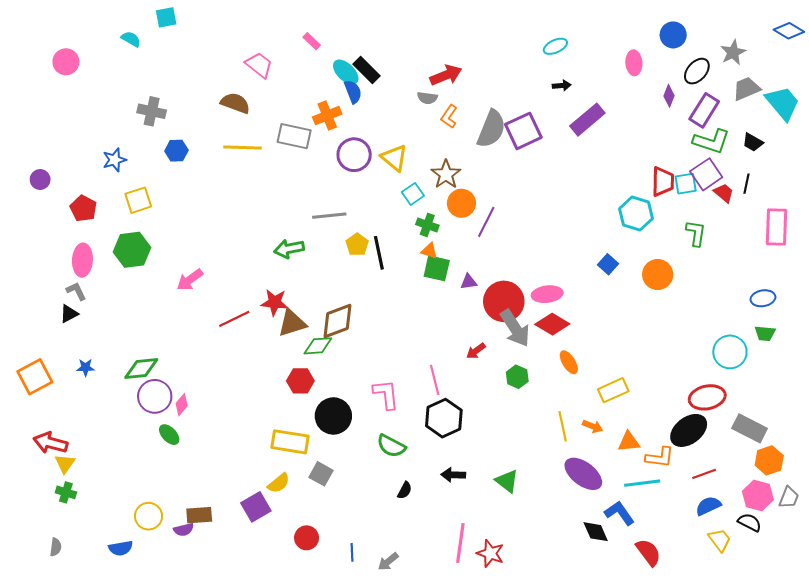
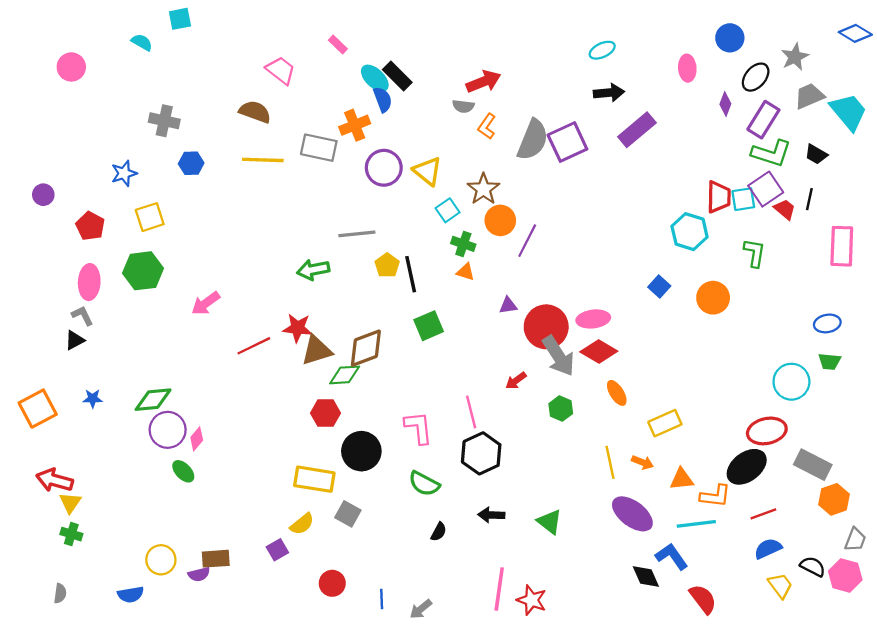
black arrow: (562, 86) -> (609, 93), size x1.5
green square: (437, 268) -> (429, 326), moved, turned -36
pink hexagon: (758, 496) -> (845, 575), moved
purple square: (256, 507) -> (277, 550), size x0.7

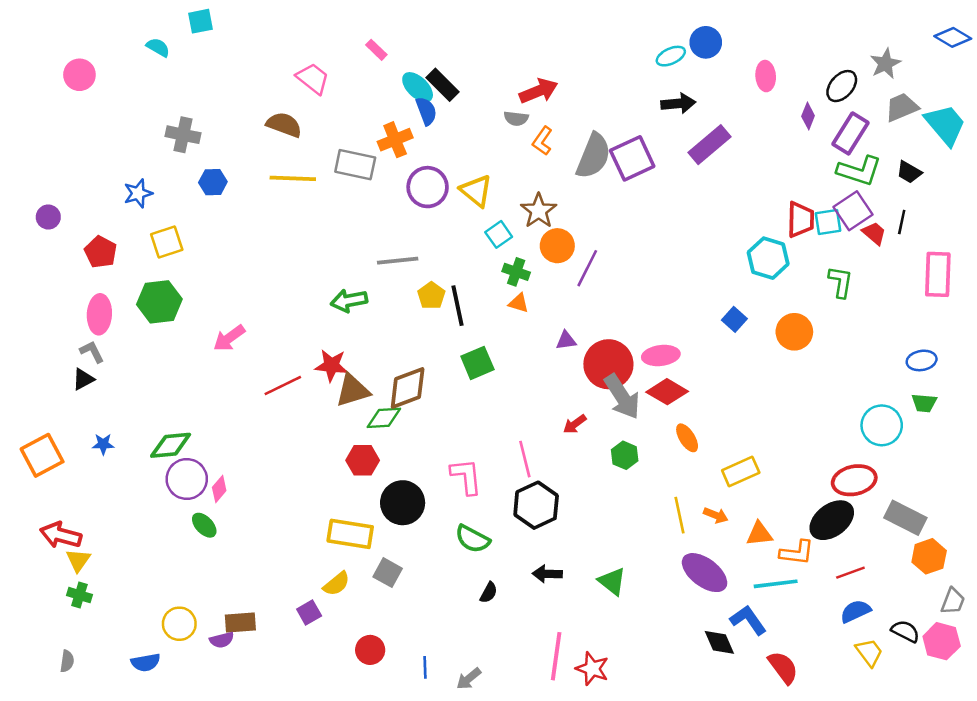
blue circle: (730, 38) -> (706, 42), moved

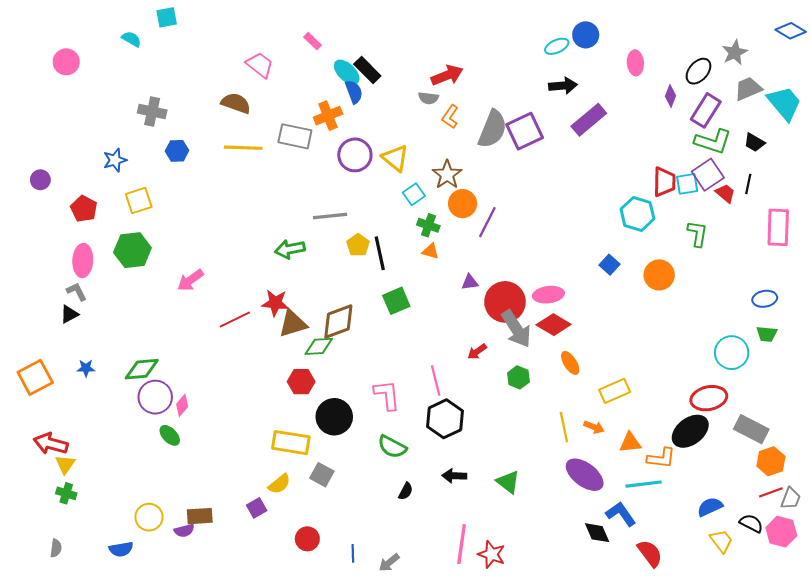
red line: (850, 573) -> (771, 492), moved

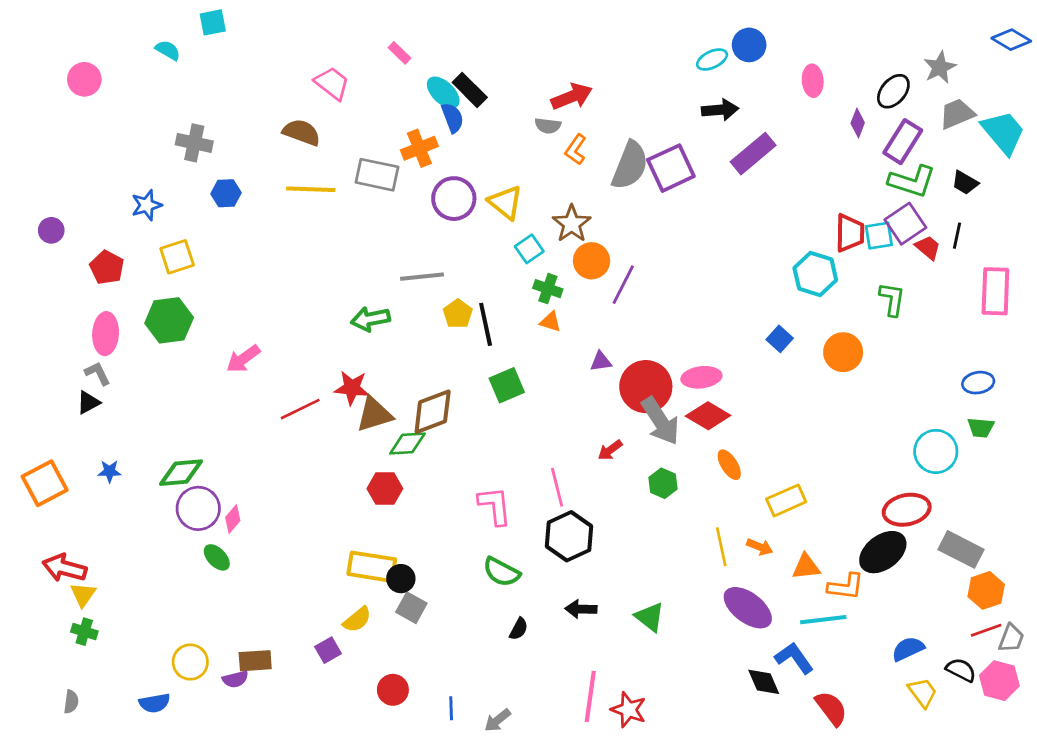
black circle: (334, 417) -> (401, 579), moved, size x0.6

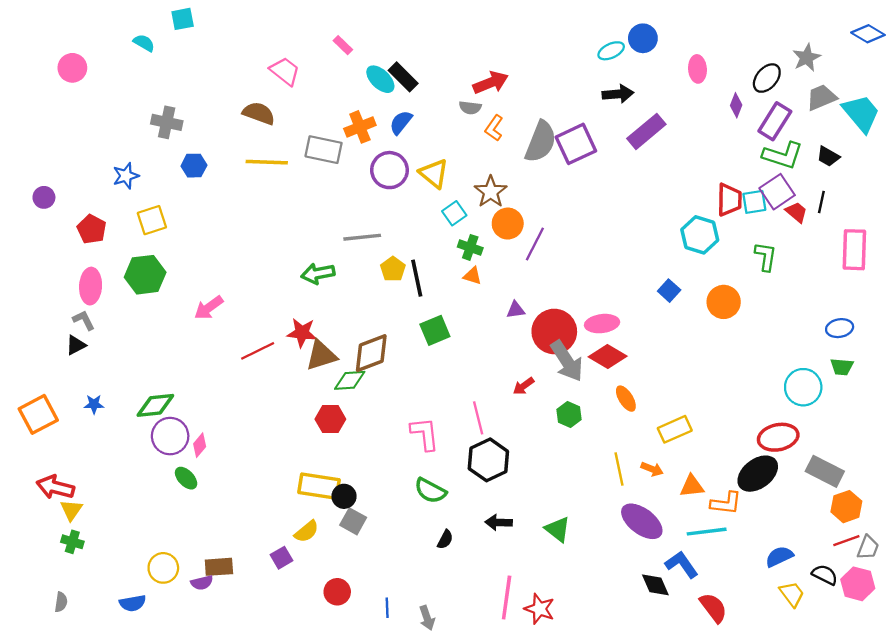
blue semicircle: (452, 118) -> (401, 122), moved, turned -120
gray arrow: (497, 720) -> (427, 618), turned -70

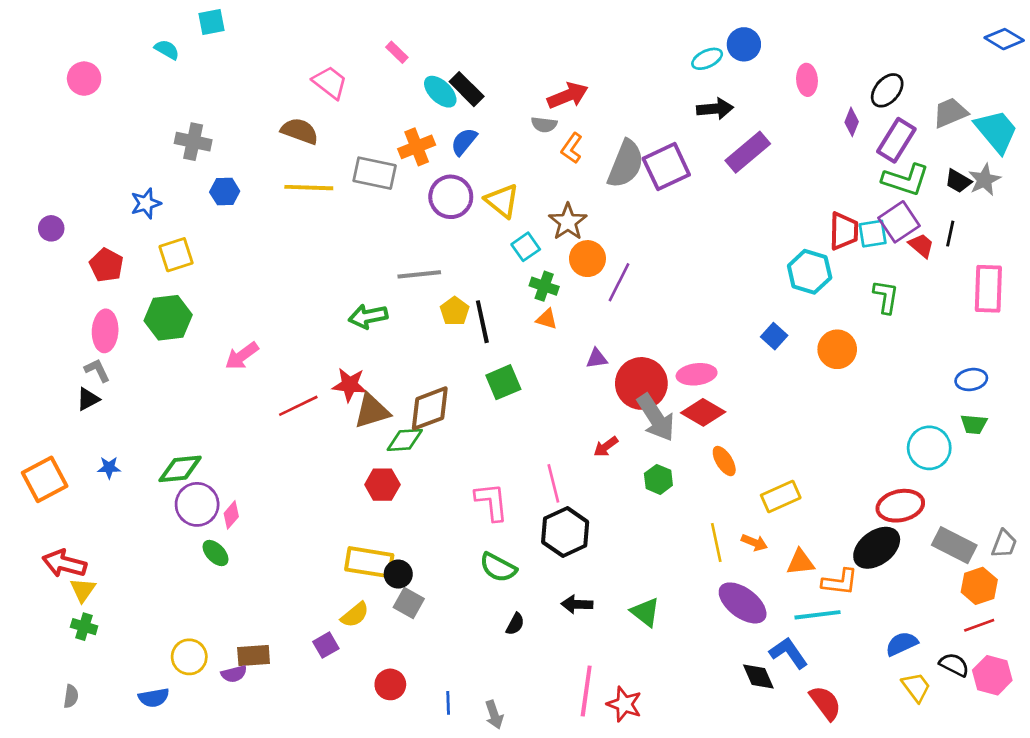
gray star: (807, 58) -> (984, 180), moved
gray trapezoid: (868, 547) -> (1004, 544), moved

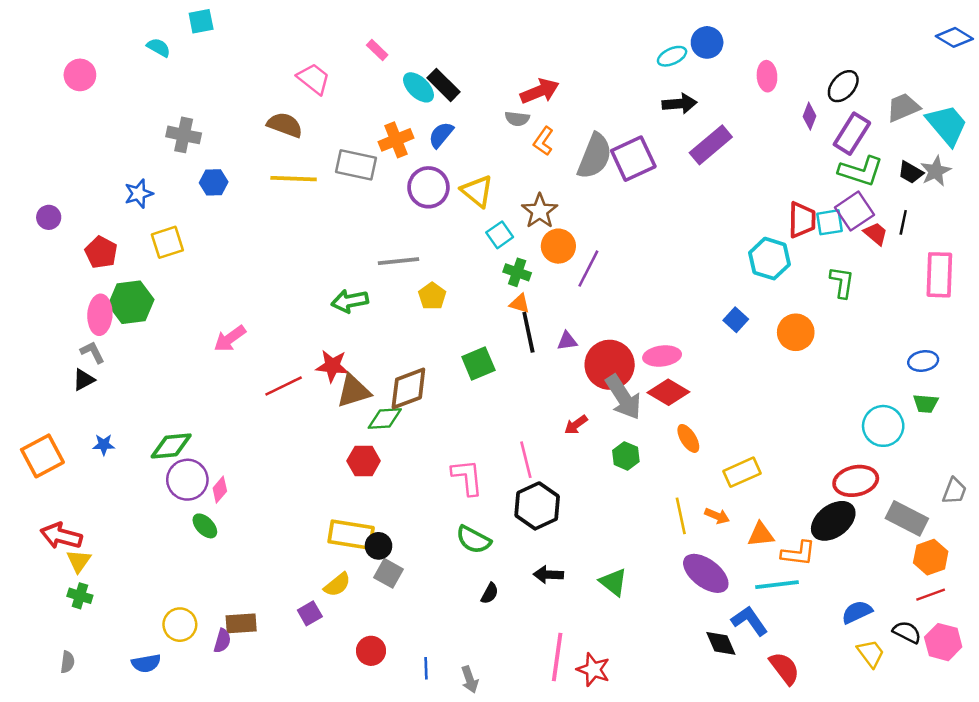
green hexagon: (168, 318) -> (131, 302), moved
black line: (482, 322) -> (528, 332), moved
gray trapezoid: (1004, 544) -> (954, 491), moved
purple semicircle: (234, 674) -> (222, 641), turned -60

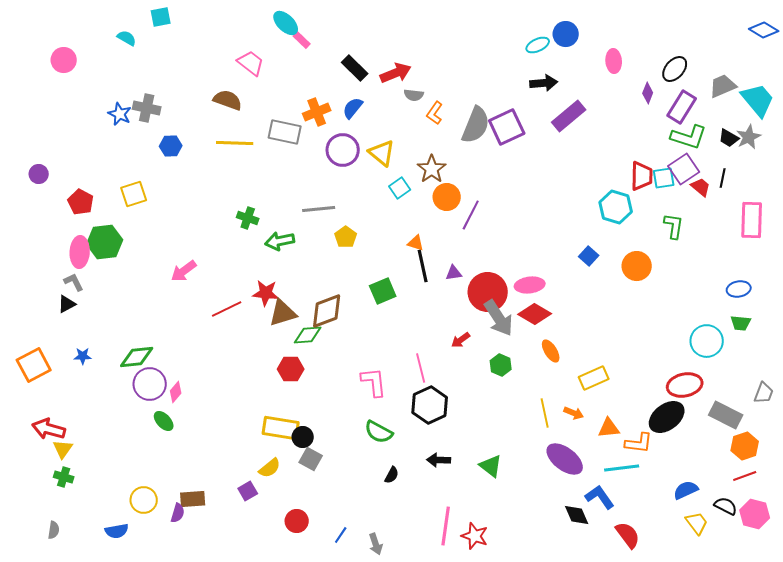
cyan ellipse: (418, 87) -> (286, 23), moved
red arrow: (540, 91) -> (396, 73), moved
blue star: (139, 194) -> (120, 114), moved, turned -30
green cross: (517, 272) -> (248, 218), moved
blue line: (426, 668) -> (341, 535), turned 36

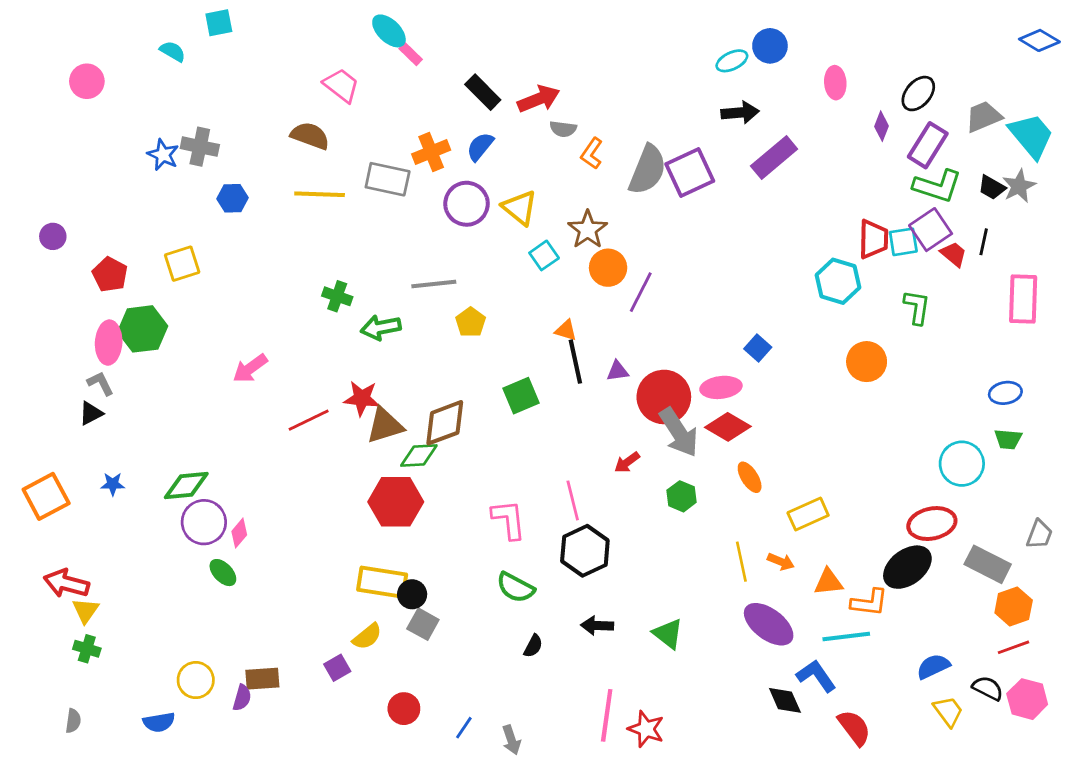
blue square: (589, 256) -> (758, 348), moved
red hexagon: (291, 369) -> (396, 502), size x1.5

